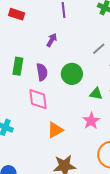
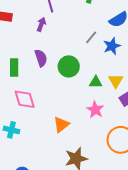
purple arrow: (52, 40) -> (41, 24), moved
purple semicircle: (42, 72) -> (41, 58), moved
pink diamond: (38, 99) -> (25, 99), moved

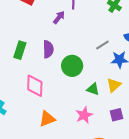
yellow triangle: (116, 81) -> (114, 85), moved
pink diamond: (25, 99) -> (35, 86), moved

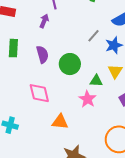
green rectangle: (20, 50) -> (13, 48), moved
pink star: (84, 115) -> (87, 99), moved
orange triangle: (47, 119) -> (60, 122), turned 42

